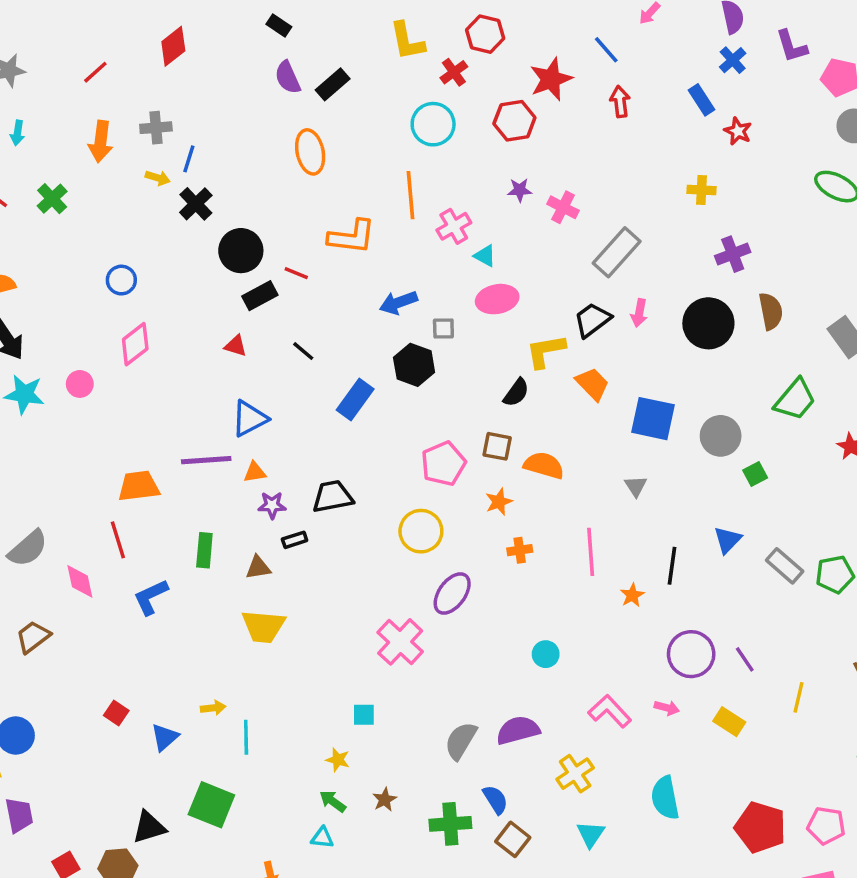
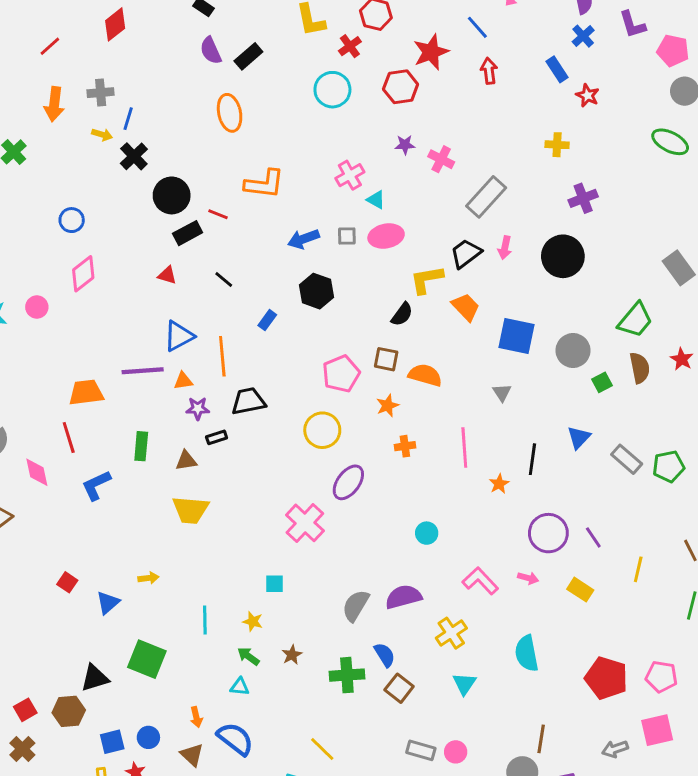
orange line: (411, 195) -> (222, 356), moved
brown semicircle: (771, 311) -> (640, 368), moved
gray square: (443, 329) -> (347, 236), moved
blue rectangle: (355, 400) -> (267, 320), size x0.6
cyan line: (246, 737) -> (205, 620), moved

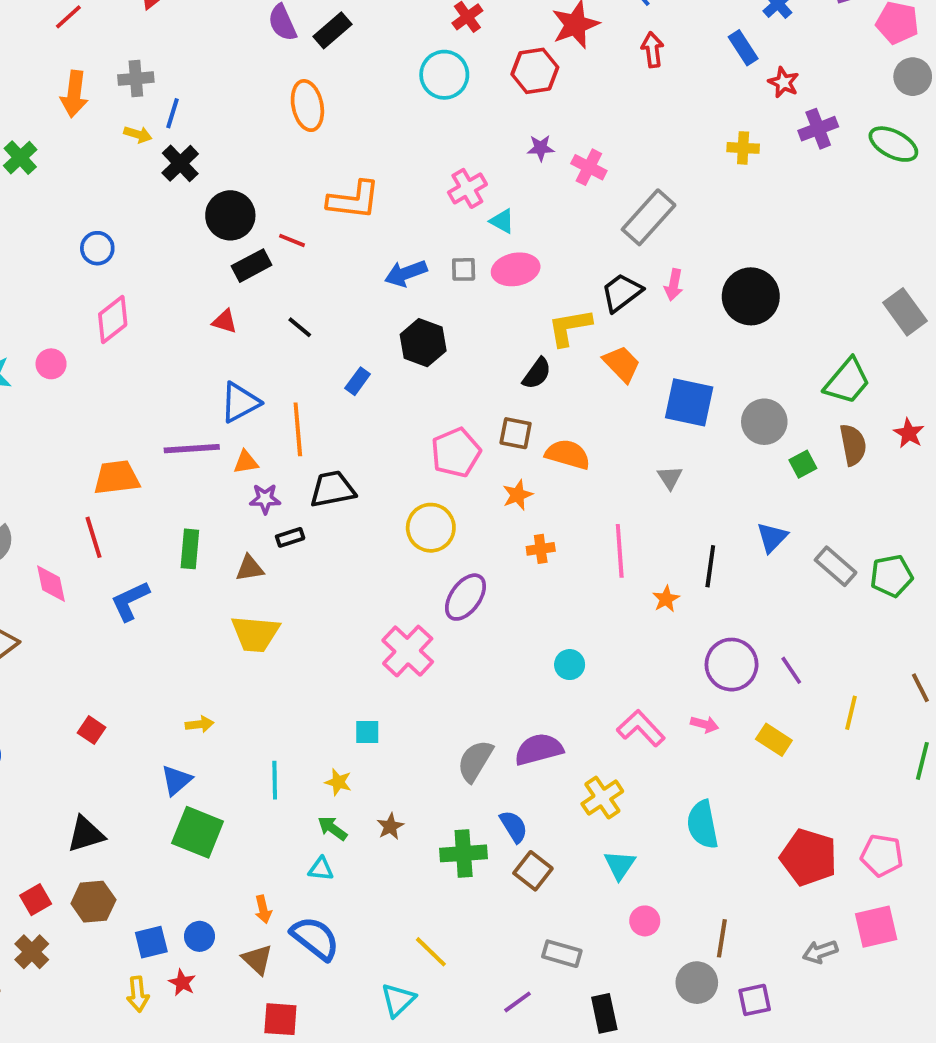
purple cross: (583, 198) -> (818, 129), moved
blue triangle: (108, 603) -> (176, 780), moved
black triangle: (95, 678) -> (86, 834), moved
pink circle: (456, 752) -> (645, 921), moved

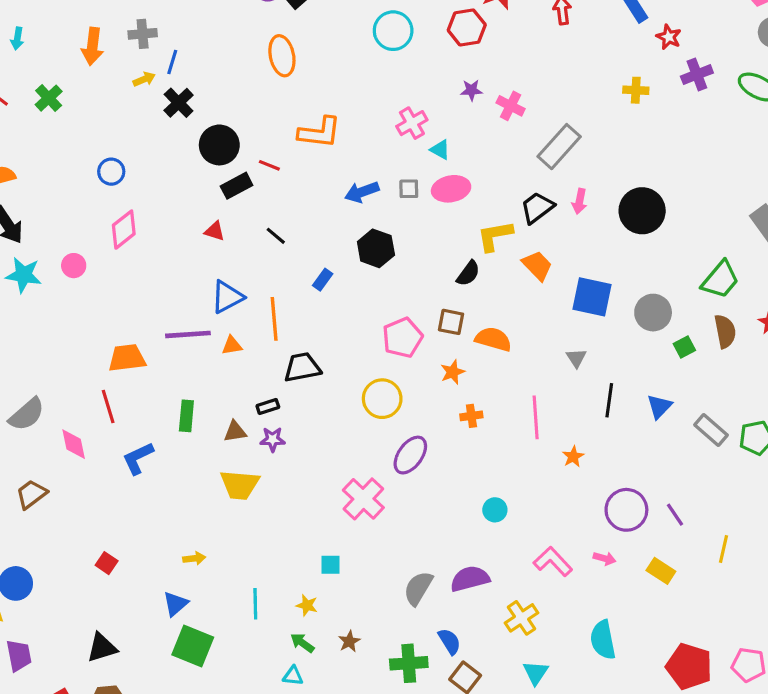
yellow arrow: (138, 134) -> (144, 79), turned -40
purple star: (265, 499) -> (273, 439), moved
black line: (710, 566) -> (609, 400), moved

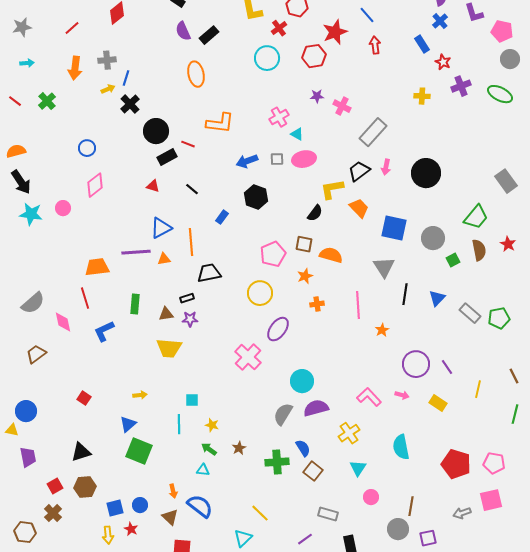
cyan arrow: (17, 39) -> (27, 63), turned -104
gray triangle: (576, 358) -> (384, 267), size x1.6
cyan circle: (495, 510) -> (302, 381), moved, size x1.5
cyan square: (330, 565) -> (192, 400), moved

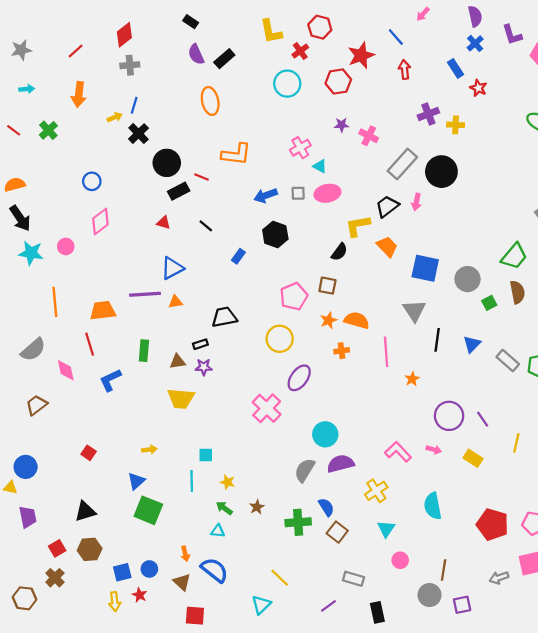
gray cross: (107, 60) -> (130, 65), moved
purple cross: (461, 86) -> (428, 114), moved
black circle: (426, 173) -> (441, 172), moved
orange line: (191, 242) -> (55, 302), moved
orange semicircle: (331, 255) -> (357, 320), moved

